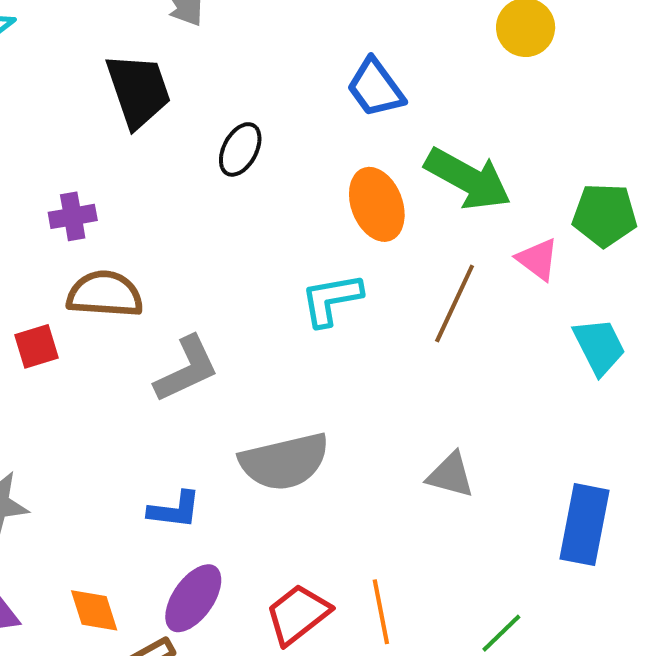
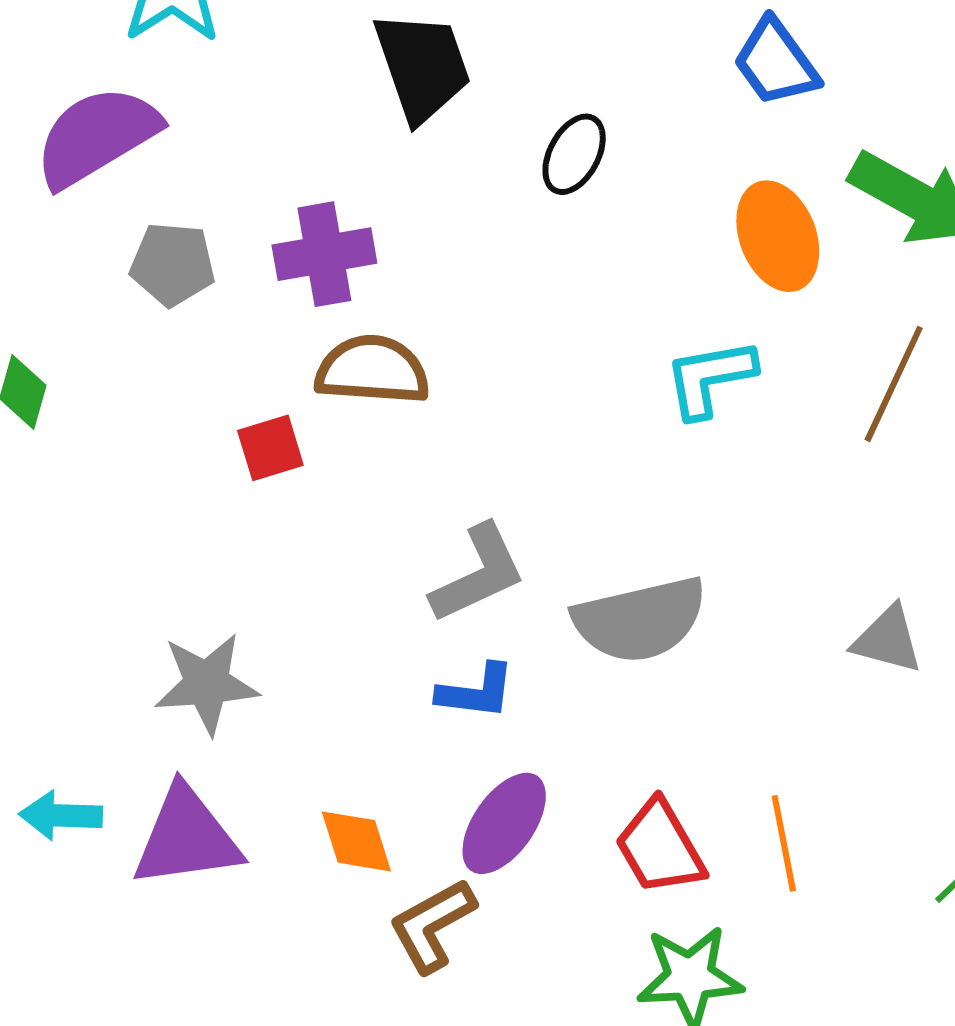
purple cross: (73, 216) -> (324, 254), size x1.4
gray L-shape: (187, 369) -> (478, 574), moved
red trapezoid: (298, 614) -> (660, 847), turned -82

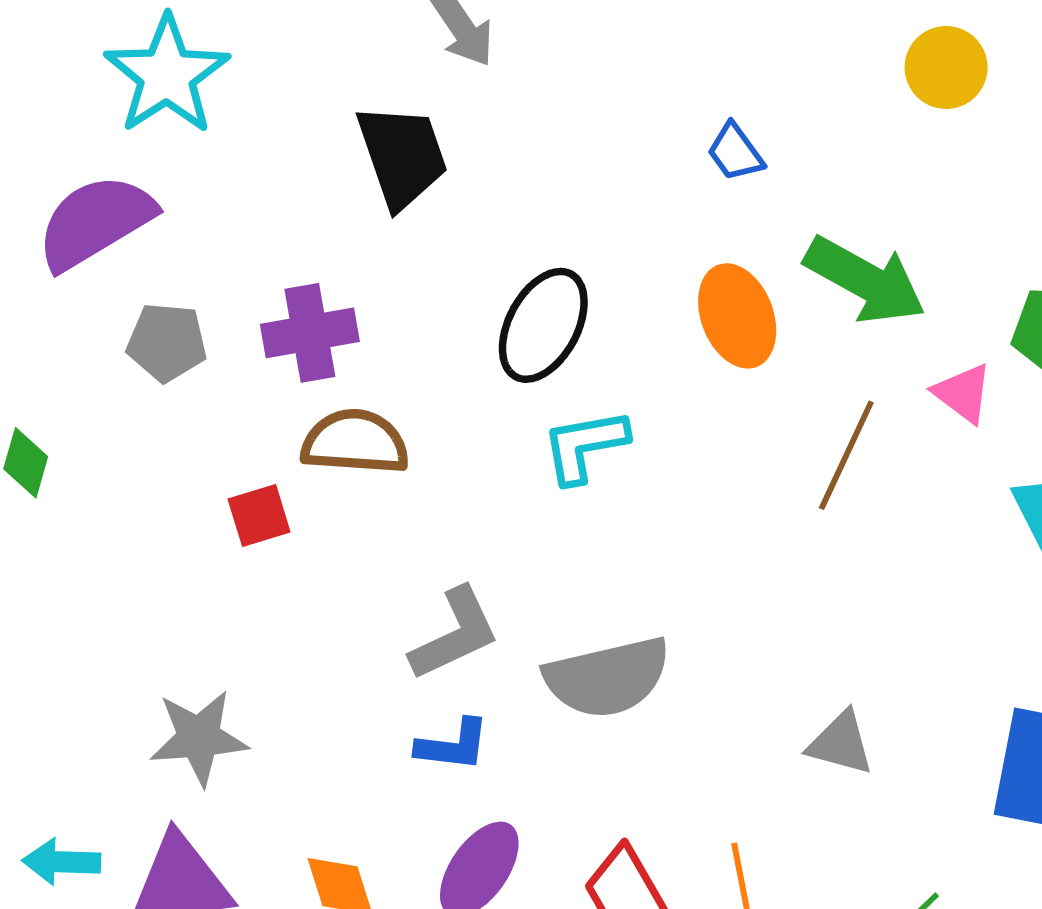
blue trapezoid: (776, 62) -> (735, 152), size x0.7
black ellipse: (574, 154) -> (543, 325), moved, size x1.5
cyan L-shape: (710, 378) -> (585, 446), moved
gray triangle: (888, 640) -> (841, 743), moved

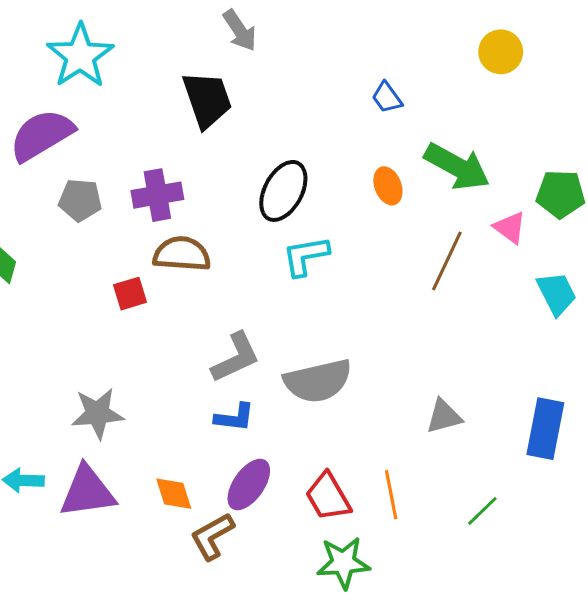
orange ellipse: (737, 316) -> (388, 186), size x0.7
gray triangle: (841, 743) -> (444, 416), turned -30

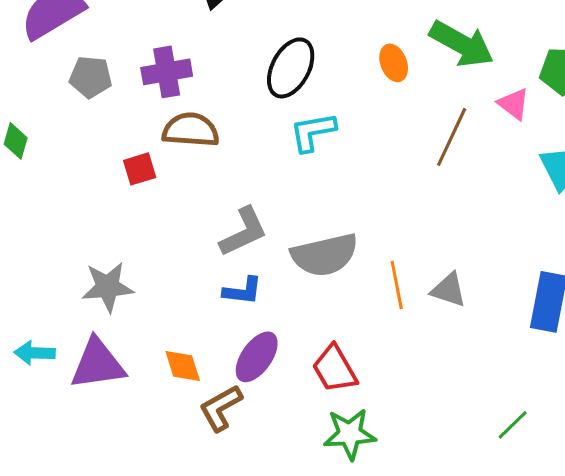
gray triangle: (444, 416) -> (449, 290), turned 33
orange line: (391, 495) -> (397, 285), moved
green line: (482, 511) -> (513, 425), moved

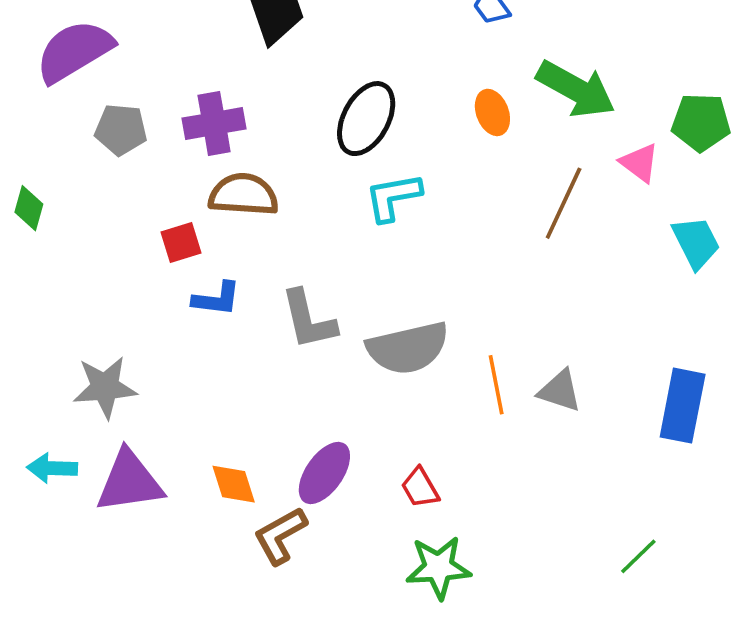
gray L-shape: (244, 232) -> (308, 320), turned 102
gray star: (108, 287) -> (105, 387), moved
blue L-shape: (243, 291) -> (217, 299), moved
red trapezoid: (335, 369) -> (420, 488), size x0.7

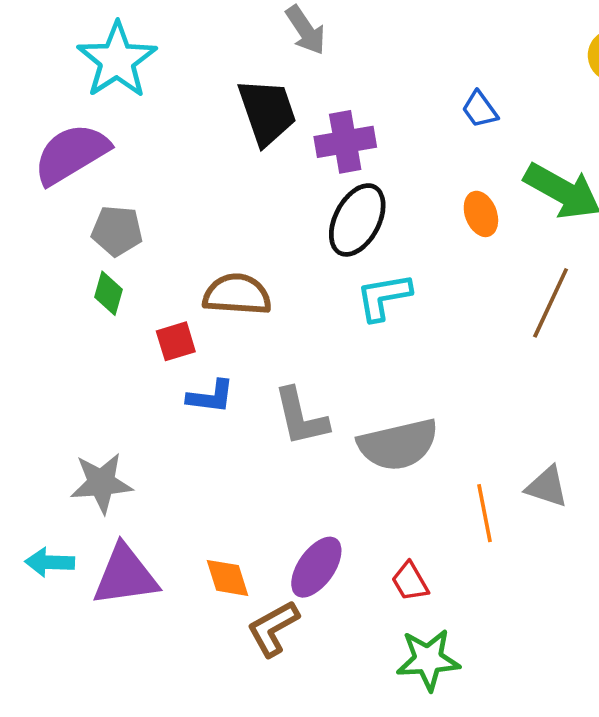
purple cross: (214, 124) -> (345, 142), moved
green diamond: (29, 208) -> (109, 293), moved
orange line: (496, 385) -> (485, 513), moved

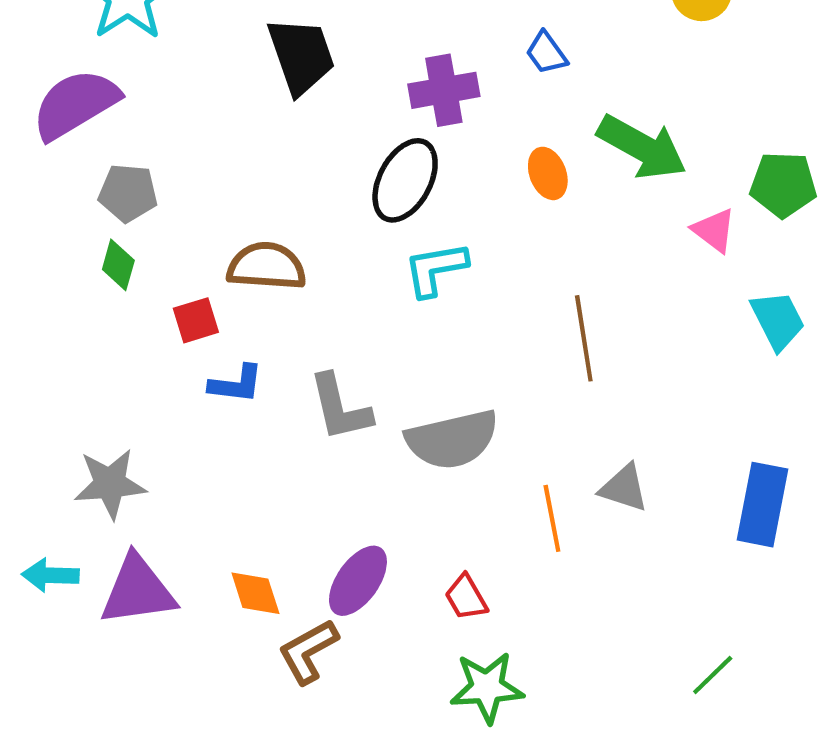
purple cross: (345, 142) -> (444, 90), moved
brown line: (551, 303) -> (584, 338), moved, turned -34

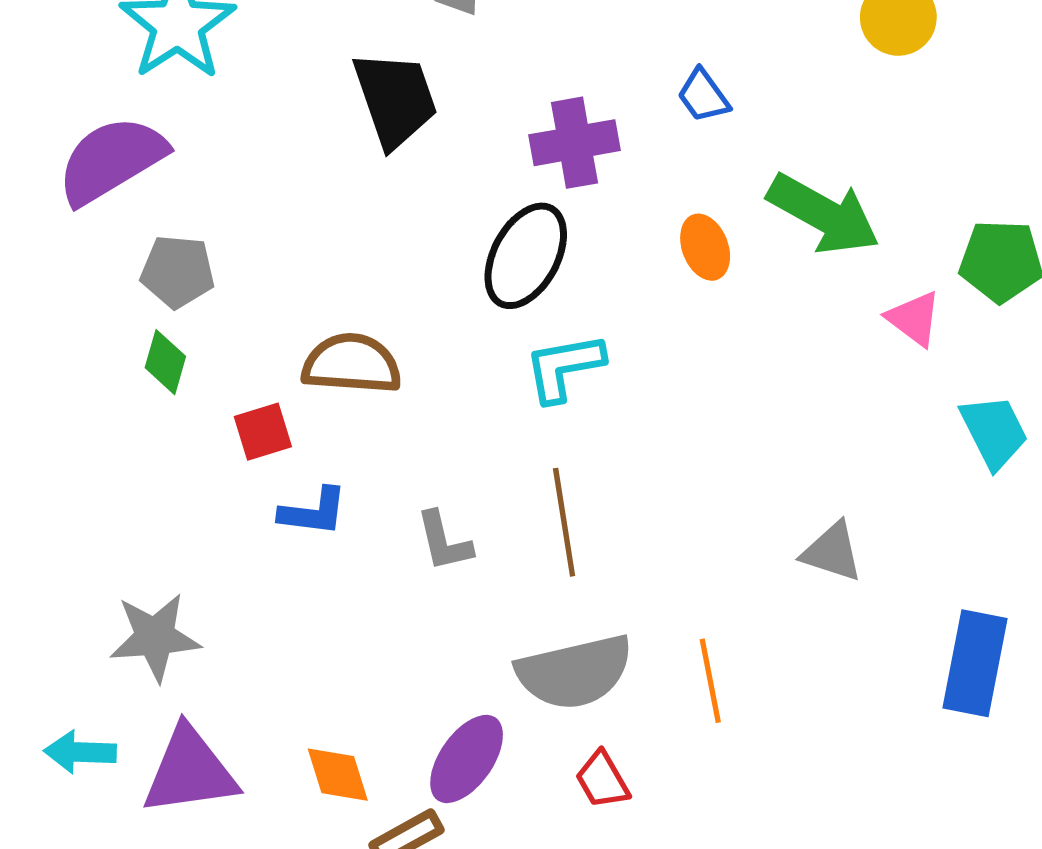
brown line: (584, 338) -> (564, 522), moved
gray L-shape: (340, 408) -> (444, 541), size x0.7
gray semicircle: (452, 439) -> (574, 672), moved
gray triangle: (624, 488) -> (832, 552), moved

